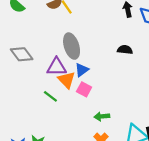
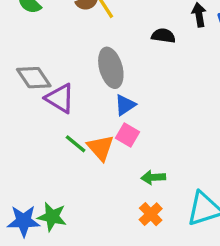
black semicircle: (125, 50) -> (163, 36), moved
purple triangle: (57, 67) -> (60, 98), moved, turned 30
orange triangle: (67, 80) -> (101, 148), moved

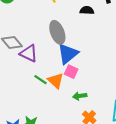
blue triangle: (125, 105) -> (68, 54), size x1.6
green arrow: (153, 177) -> (80, 96), moved

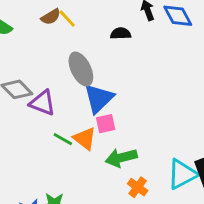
pink square: (71, 72) -> (106, 124), turned -32
green arrow: (80, 96) -> (121, 158), size x1.5

